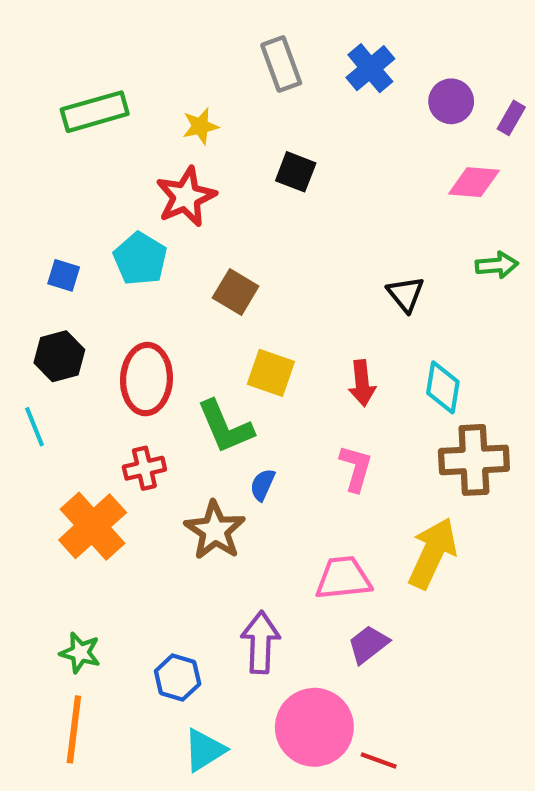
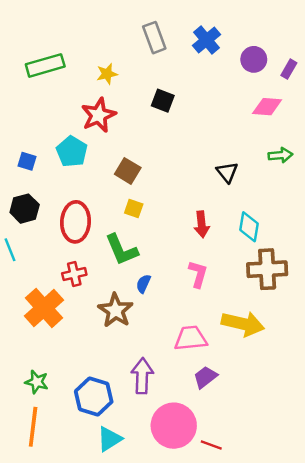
yellow square: (271, 373) -> (134, 209), moved, size x0.7
yellow arrow: (433, 553) -> (243, 324), turned 78
blue hexagon: (178, 678) -> (94, 396), size x1.4

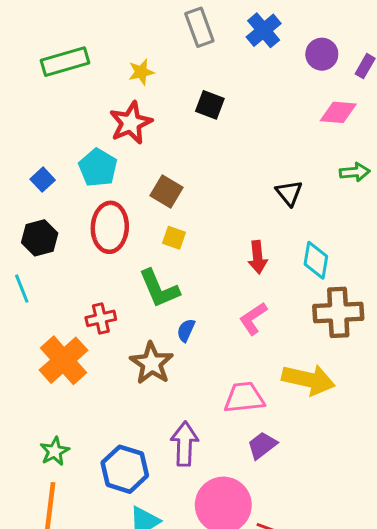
blue square: (27, 161) -> (43, 180), turned 30
red ellipse: (75, 222) -> (110, 227), moved
pink L-shape: (198, 274) -> (253, 318), turned -140
green star: (37, 382) -> (55, 451), turned 30

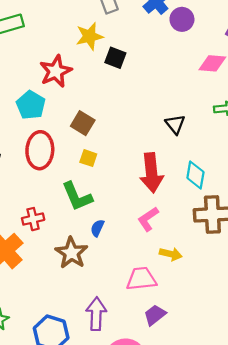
purple circle: (322, 54) -> (182, 19), moved
yellow star: (141, 72) -> (89, 36), moved, size x1.4
red arrow: (258, 257) -> (151, 173), size x1.6
yellow arrow: (308, 380) -> (171, 254), moved, size x0.6

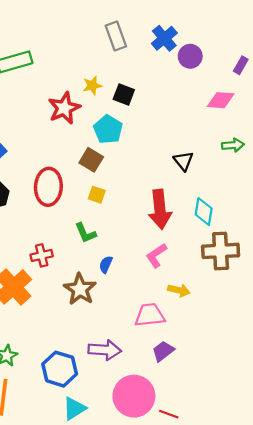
yellow star: (89, 36) -> (92, 86), moved, size x0.7
cyan pentagon: (31, 105) -> (108, 129), moved
green L-shape: (77, 196) -> (86, 233), size x0.7
purple arrow: (96, 314) -> (105, 350), turned 92

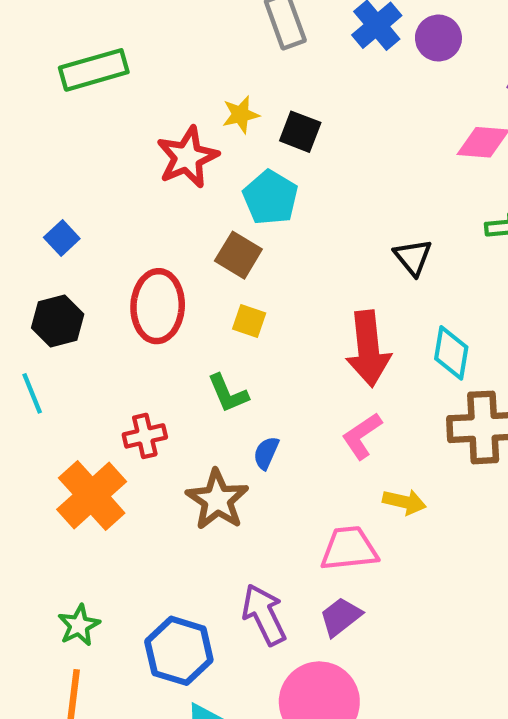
purple circle: (190, 56) -> (438, 38), moved
purple arrow: (105, 350) -> (264, 615), turned -120
purple trapezoid: (163, 351) -> (341, 617), moved

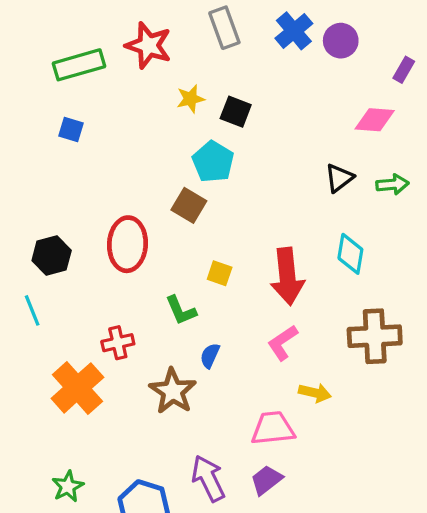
red star: (187, 157) -> (148, 45), moved, turned -30
blue square: (62, 238) -> (71, 129), moved, turned -30
black triangle: (413, 257) -> (339, 178), moved, turned 32
yellow square: (249, 321) -> (220, 273), moved
cyan diamond: (451, 353) -> (350, 254), moved

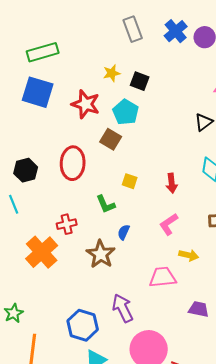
red star: (148, 45) -> (86, 104), moved
blue square: (71, 129) -> (38, 92), size x2.0
red arrow: (287, 276) -> (172, 183), size x0.6
purple trapezoid: (266, 480) -> (199, 309), moved, turned 50
green star: (68, 486) -> (14, 313), moved

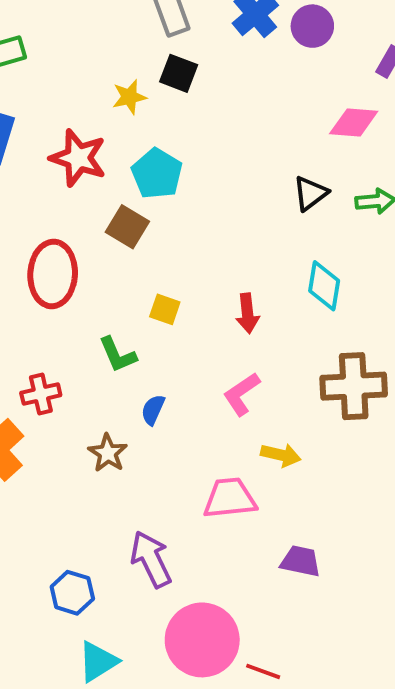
black square: (140, 81) -> (179, 73), moved
brown star: (101, 254) -> (108, 453), size x0.7
blue hexagon: (83, 325) -> (72, 593), size x0.7

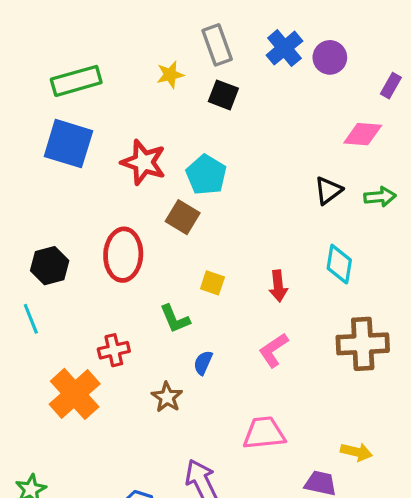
yellow star: (129, 97) -> (170, 75), moved
yellow arrow: (281, 455) -> (356, 452), moved

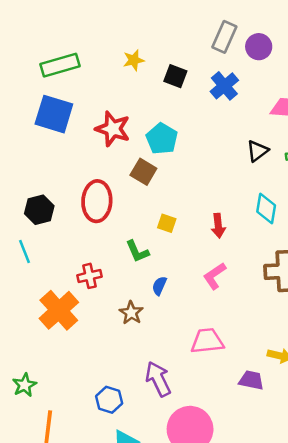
gray rectangle: (217, 45) -> (224, 37), moved, turned 44
blue cross: (284, 48) -> (224, 86), moved

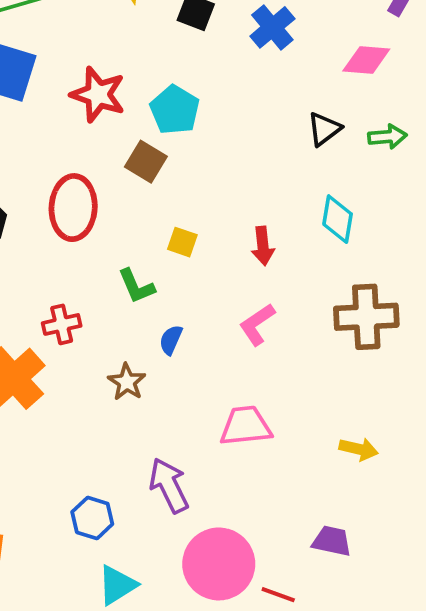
purple trapezoid: (251, 380) -> (332, 541), moved

